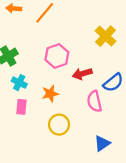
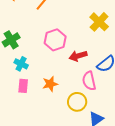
orange star: (50, 94) -> (50, 84), moved
yellow circle: (59, 125) -> (77, 102), moved

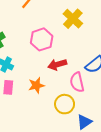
yellow cross: (99, 22) -> (73, 19), moved
red arrow: (78, 56) -> (57, 64), moved

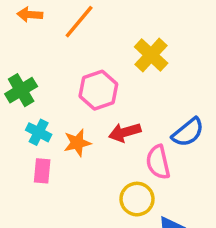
orange star: (36, 85) -> (77, 143), moved

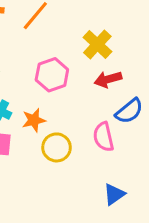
red arrow: (125, 132) -> (108, 79), moved
yellow circle: (137, 199) -> (57, 147), moved

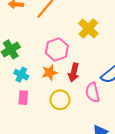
red arrow: (108, 79) -> (74, 73), moved, turned -60
orange star: (34, 120) -> (50, 73), moved

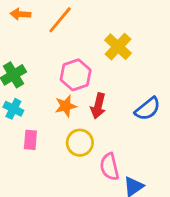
cyan cross: (21, 75) -> (13, 109), moved
pink semicircle: (93, 92) -> (110, 167), moved

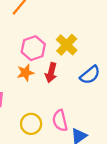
yellow cross: (118, 47) -> (67, 45), moved
yellow circle: (80, 143) -> (31, 124), moved

